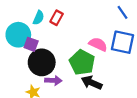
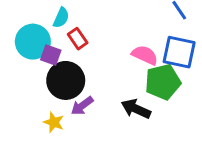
red rectangle: (57, 18) -> (78, 39), moved, turned -64
green pentagon: (82, 62) -> (163, 82), moved, turned 30
purple arrow: (53, 80) -> (82, 106), turned 140

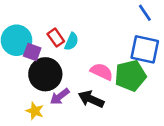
cyan semicircle: (61, 18) -> (71, 42), moved
pink semicircle: (145, 55) -> (102, 72), moved
black arrow: (136, 109) -> (91, 99), moved

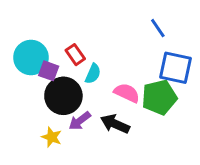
blue line: (145, 13) -> (158, 28), moved
cyan semicircle: (71, 42) -> (93, 74), moved

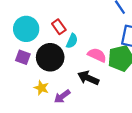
purple square: (49, 71) -> (23, 57), moved
purple arrow: (80, 121) -> (62, 96), moved

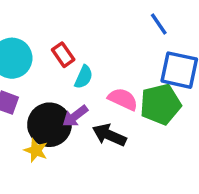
black circle: (50, 57) -> (49, 125), moved
purple arrow: (62, 96) -> (75, 116), moved

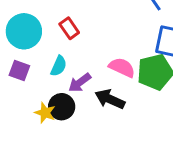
cyan semicircle: (84, 77) -> (59, 66), moved
black circle: (49, 125) -> (62, 107), moved, size x0.7

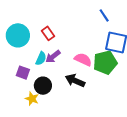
purple square: (19, 71) -> (23, 73), moved
purple arrow: (80, 83) -> (53, 57), moved
yellow star: (45, 113) -> (32, 99), moved

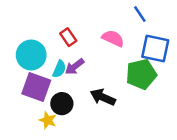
cyan circle: (18, 35) -> (31, 55), moved
pink semicircle: (83, 60) -> (113, 38), moved
purple square: (23, 73) -> (36, 87), size x1.6

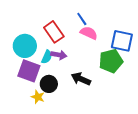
blue line: (140, 14) -> (82, 19), moved
red rectangle: (68, 37) -> (54, 32), size x1.5
purple arrow: (75, 67) -> (59, 55), turned -133

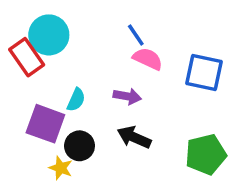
red rectangle: (54, 32) -> (27, 57), moved
cyan circle: (25, 46) -> (49, 35), moved
purple arrow: (59, 55) -> (127, 96), moved
green pentagon: (111, 61) -> (206, 154), moved

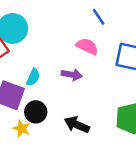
blue line: (136, 35) -> (99, 17), moved
black arrow: (134, 137) -> (77, 125), moved

